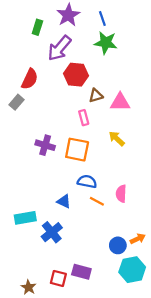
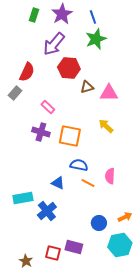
green rectangle: (37, 27) -> (34, 15), moved
green star: (106, 43) -> (96, 39), turned -30
pink rectangle: (84, 118) -> (48, 107), moved, turned -32
blue circle: (118, 245) -> (99, 223), moved

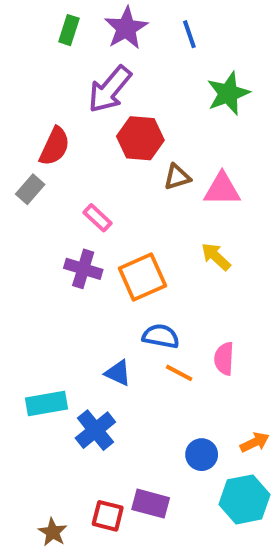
green star: (96, 39) -> (228, 93), moved
orange square: (70, 136) -> (142, 277), turned -35

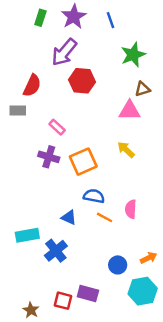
brown triangle: (177, 177) -> (143, 89), moved
gray rectangle: (30, 189) -> (18, 110), turned 49

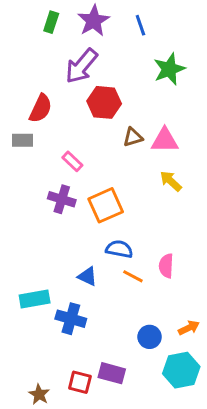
brown triangle: (143, 89) -> (133, 137), moved
yellow arrow: (126, 150) -> (171, 181), moved
blue cross: (56, 251) -> (71, 319), turned -35

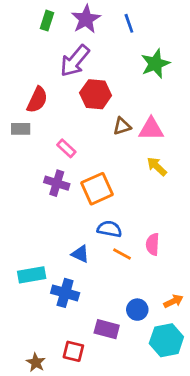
purple rectangle: (112, 373) -> (107, 329), moved

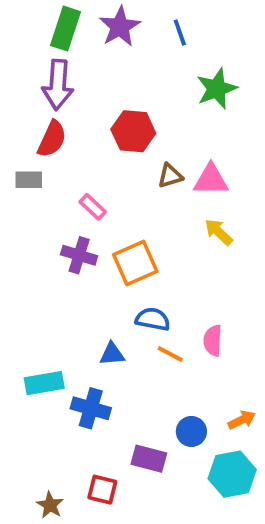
green rectangle: (47, 21) -> (66, 29), size x1.5
purple arrow: (75, 61) -> (58, 85), moved, turned -36
blue triangle: (80, 254) -> (112, 354), turned -30

